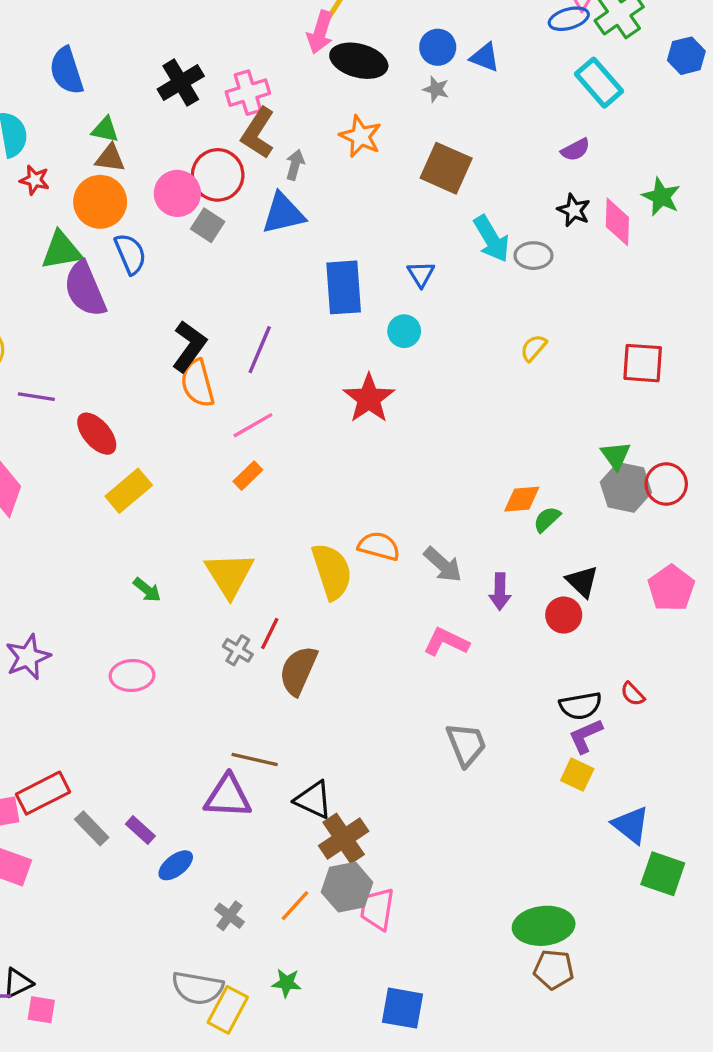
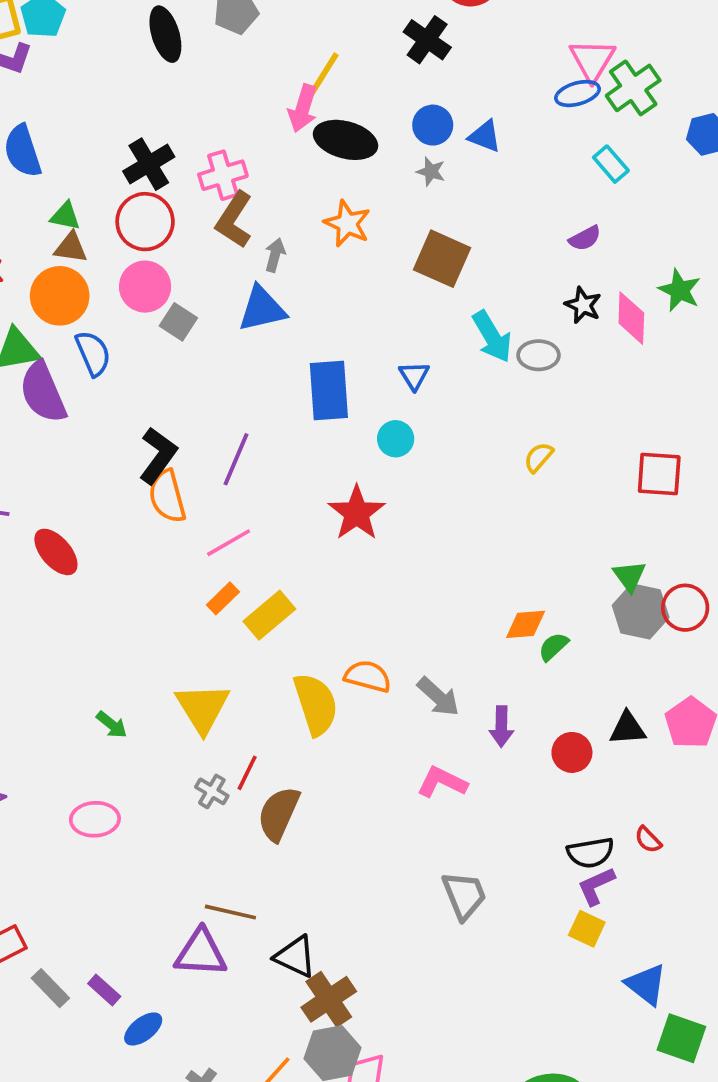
cyan rectangle: (599, 83) -> (611, 164), size x0.7
red circle: (218, 175) -> (145, 222), moved
yellow rectangle: (129, 491) -> (269, 615), moved
black triangle: (582, 581) -> (628, 728), moved, turned -48

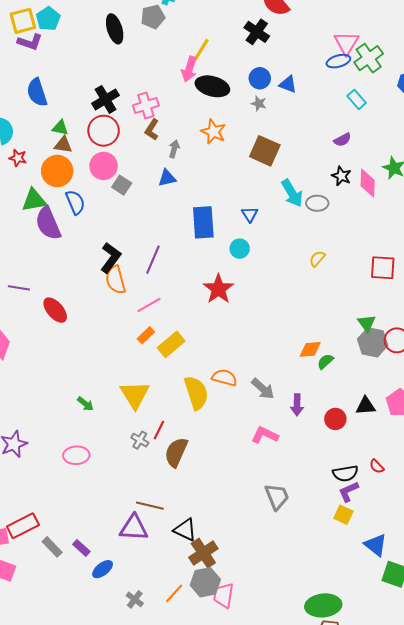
brown L-shape: (234, 220) -> (152, 130), size x0.7
blue triangle: (262, 309) -> (167, 178), size x0.7

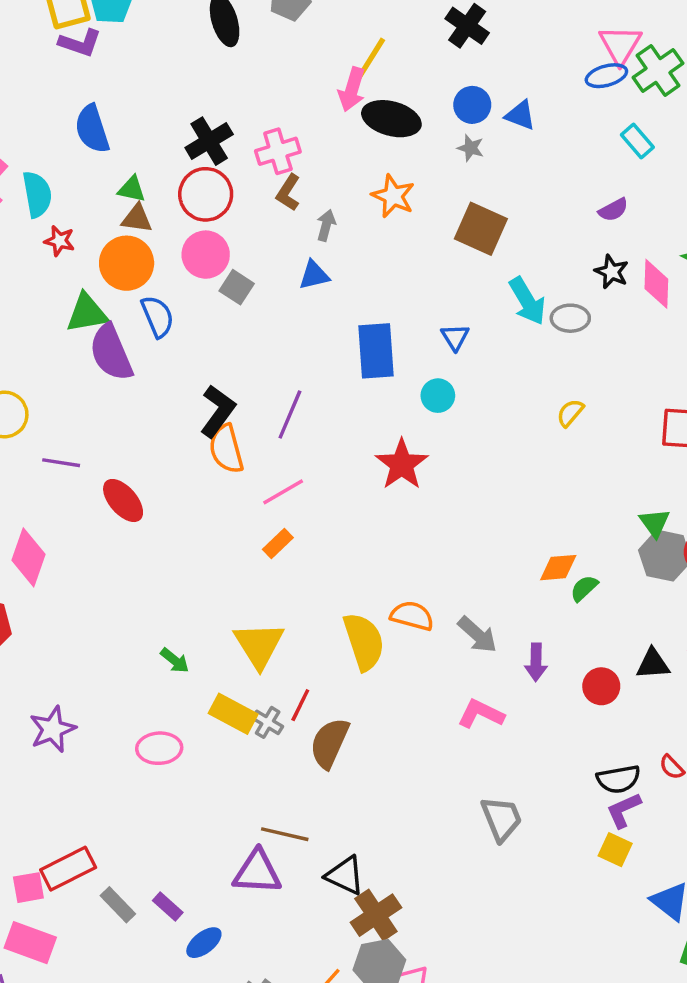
yellow rectangle: (171, 344) -> (233, 714), moved, turned 68

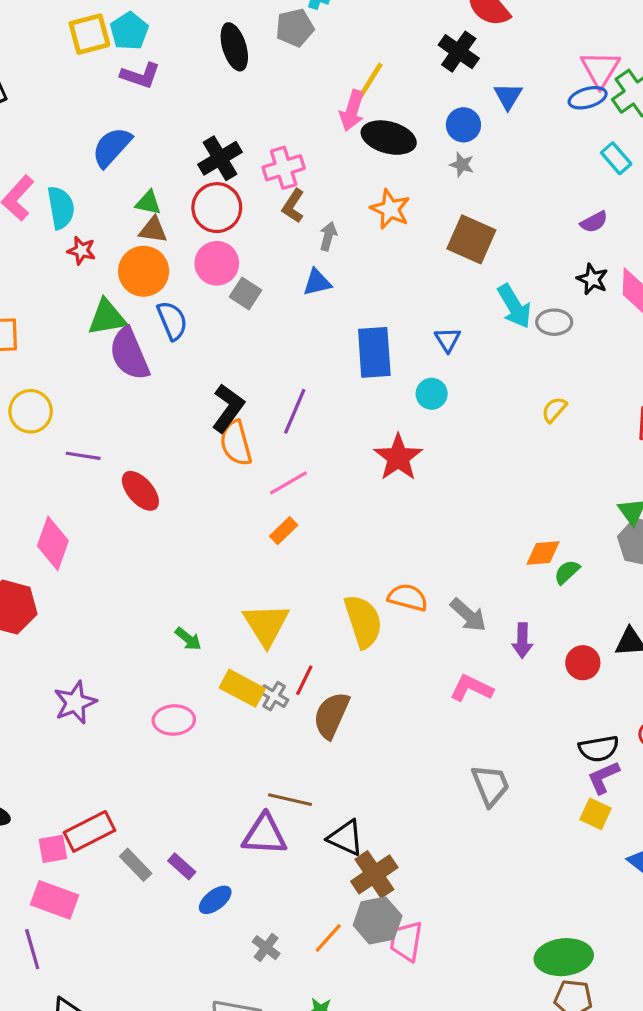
purple L-shape: (80, 43) -> (140, 75), moved
blue triangle: (520, 115) -> (508, 96), moved, turned 40
blue semicircle: (92, 129) -> (112, 147), turned 60

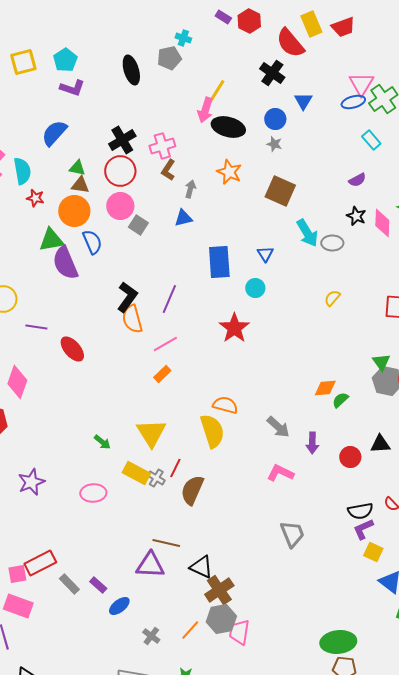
yellow square: (89, 34) -> (23, 62), moved
orange semicircle: (408, 597) -> (225, 405), moved
yellow square: (596, 814) -> (373, 552), moved

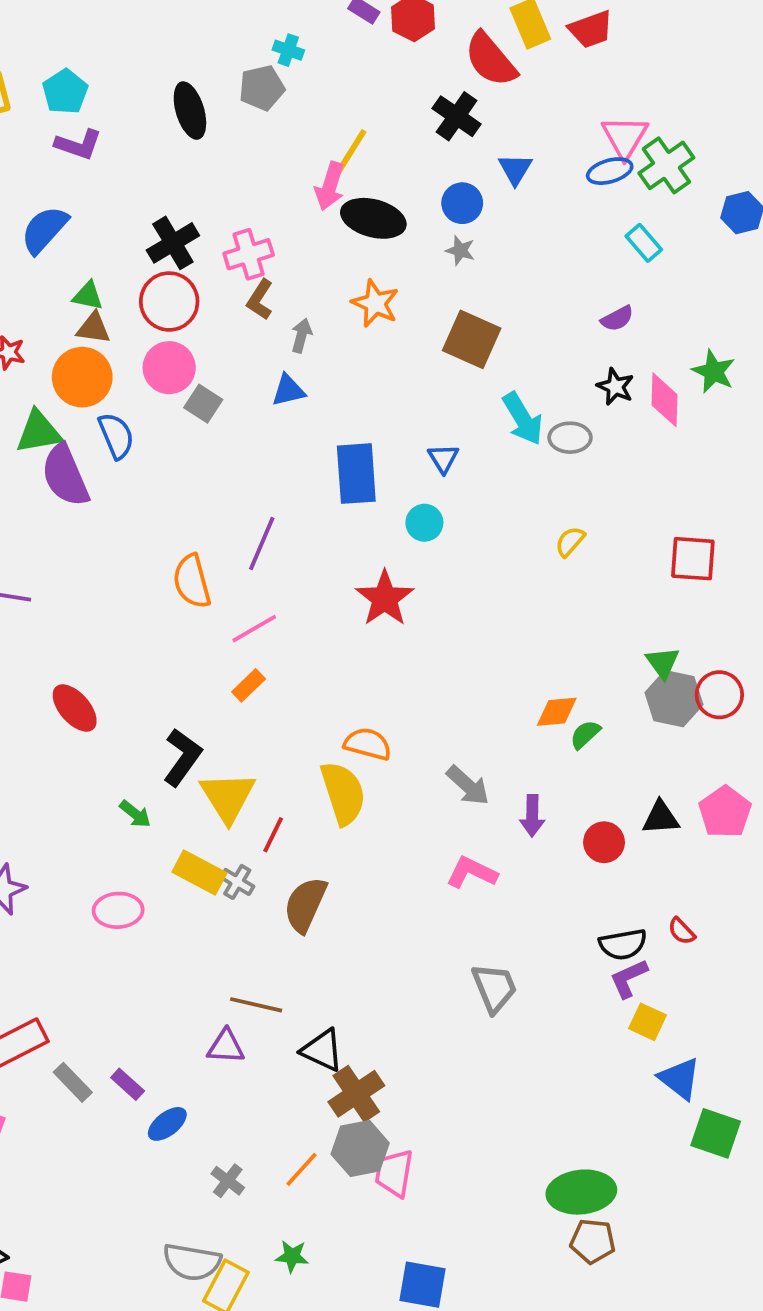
black L-shape: (127, 297) -> (182, 757), moved
red ellipse: (72, 349) -> (75, 708), moved
red line: (175, 468) -> (273, 835), moved
purple triangle: (150, 565) -> (226, 1046), size x0.7

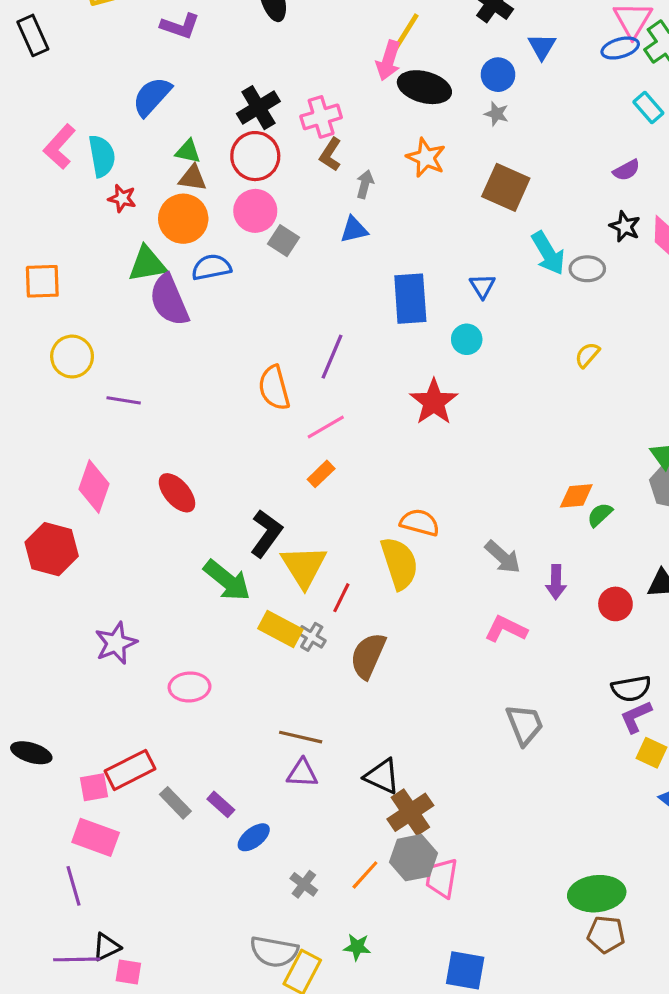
blue semicircle: (116, 436) -> (211, 267), turned -78
green arrow: (135, 814) -> (227, 580), size x1.8
pink ellipse: (118, 910) -> (189, 687), moved
brown line: (256, 1005) -> (301, 737), moved

